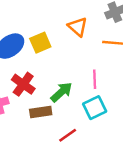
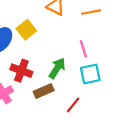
cyan square: (95, 108) -> (90, 74), turned 30

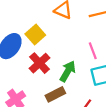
red cross: (21, 71) -> (40, 63), moved, turned 30

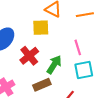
yellow square: (35, 35) -> (41, 28), moved, turned 36

